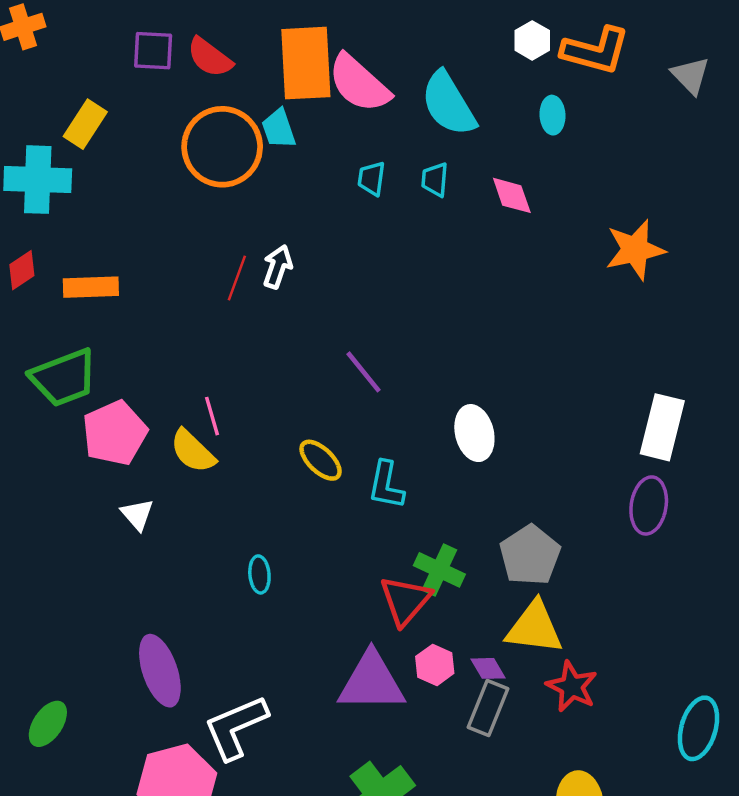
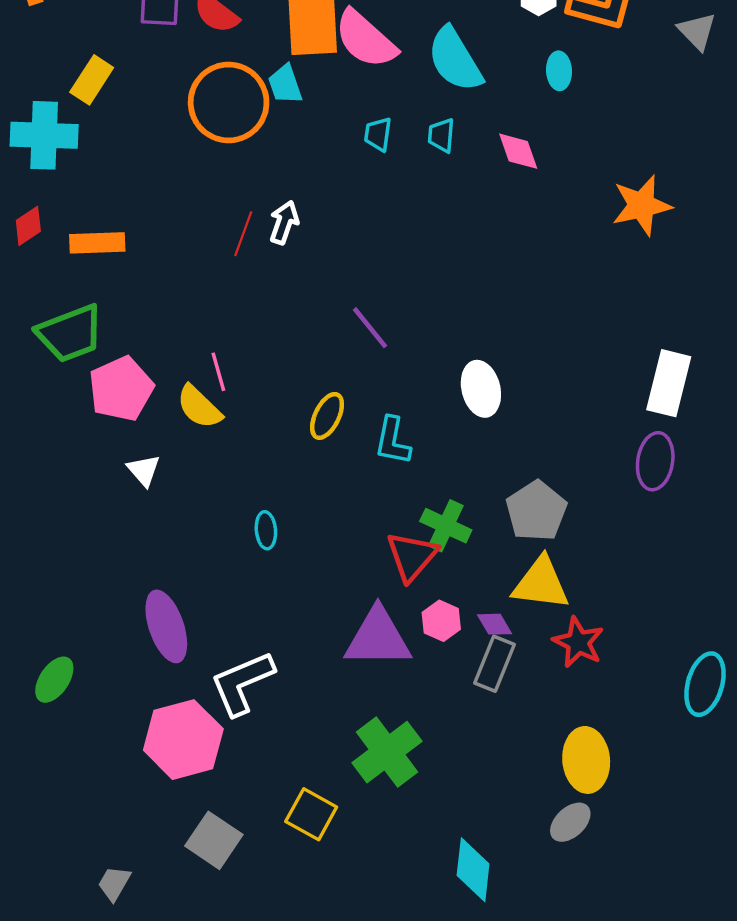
yellow ellipse: (321, 460) -> (327, 416), turned 72

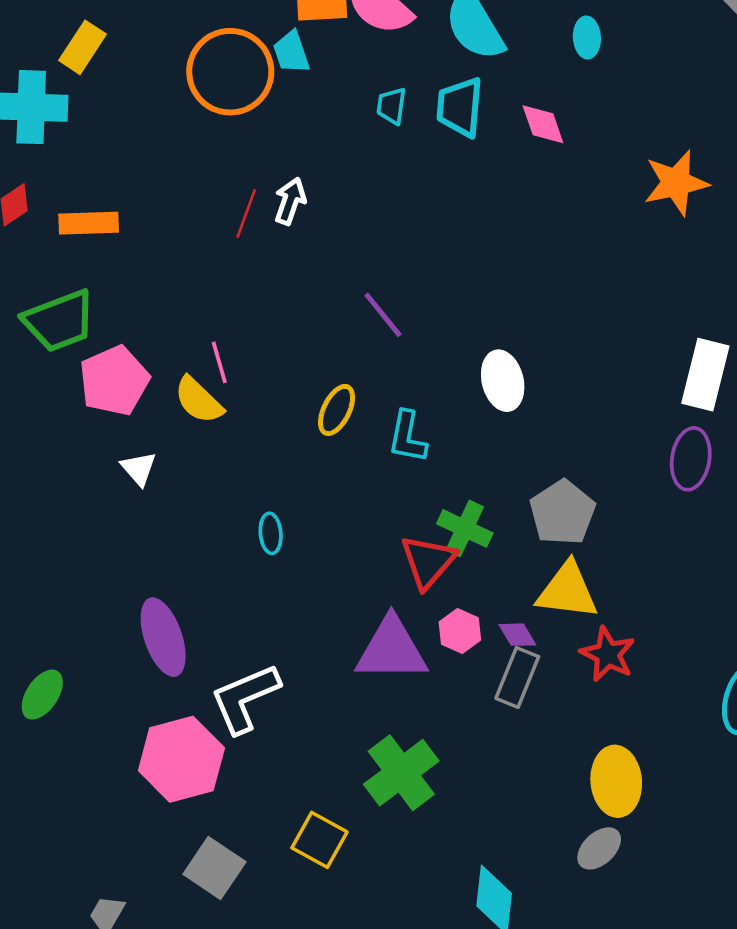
cyan trapezoid: (441, 135) -> (460, 107), size x1.6

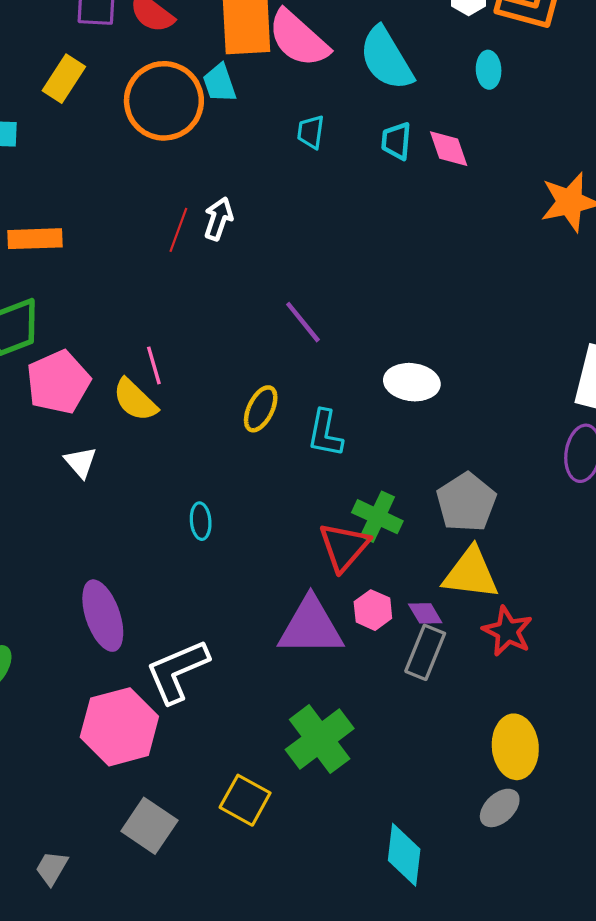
yellow rectangle: (83, 47) -> (64, 79), moved
cyan trapezoid: (460, 107) -> (396, 141), moved, size x0.7
white ellipse: (503, 381) -> (412, 382), turned -69

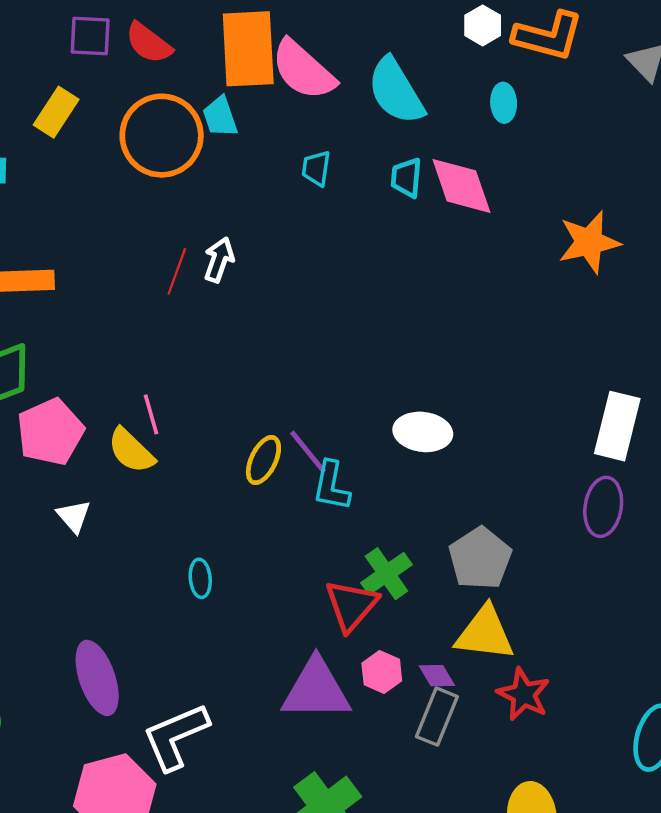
pink diamond: (449, 149) -> (461, 186), size x1.5
purple line: (303, 322) -> (308, 452), moved
green cross: (377, 517) -> (386, 574), turned 30

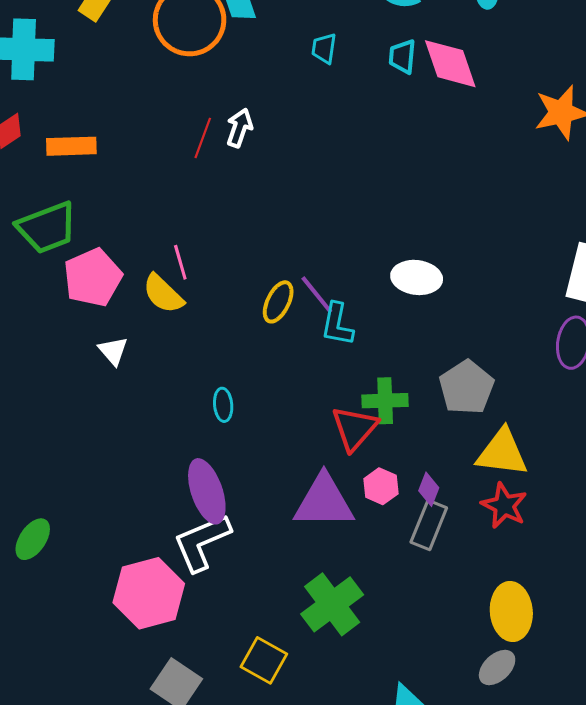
green cross: (386, 574) -> (385, 401), turned 33
yellow triangle: (485, 633) -> (502, 453), moved
purple diamond: (437, 676) -> (429, 489), turned 52
purple ellipse: (97, 678) -> (207, 491), moved

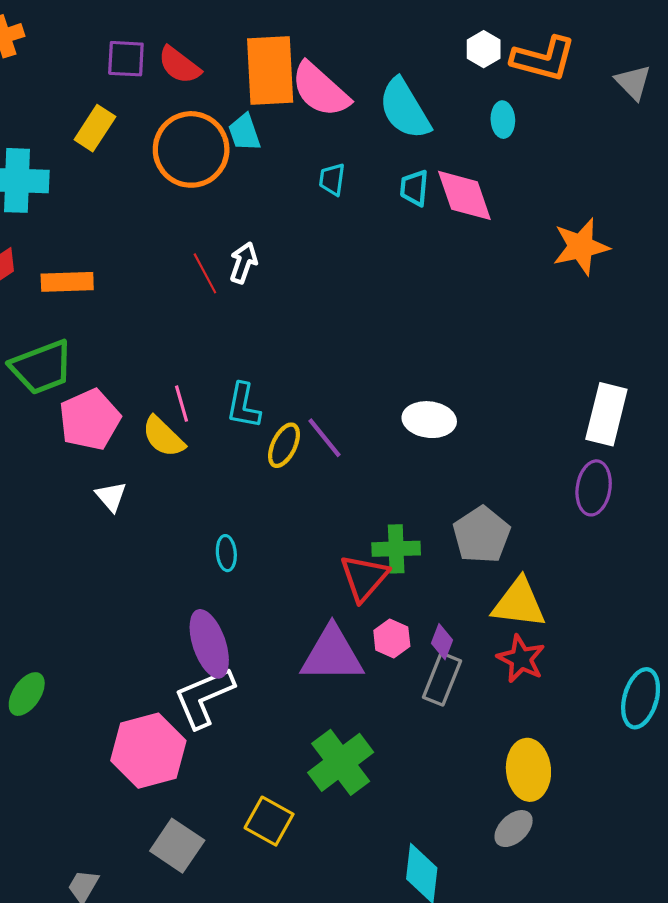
red line: (203, 138) -> (205, 273), turned -48
cyan L-shape: (337, 324) -> (243, 406), moved

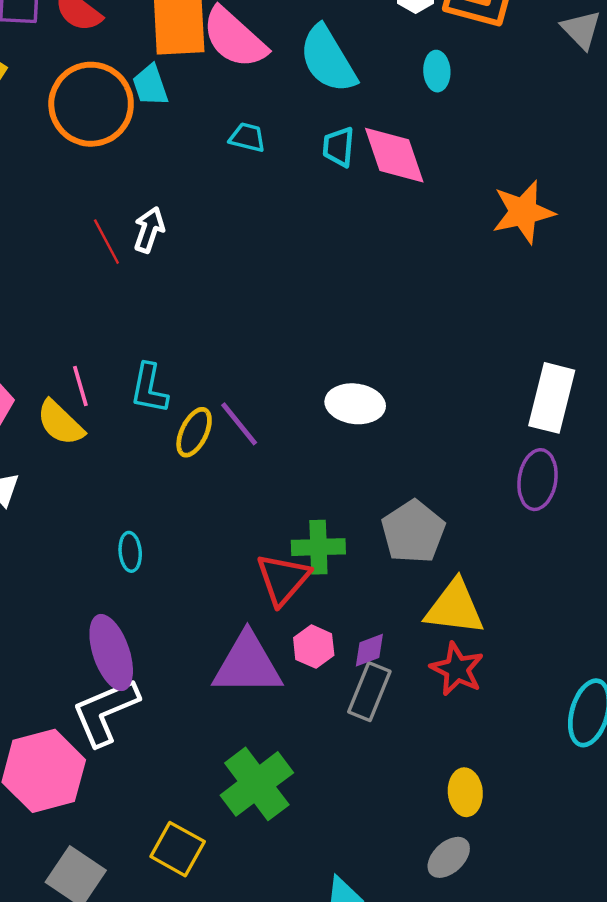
cyan trapezoid: (332, 179) -> (247, 137), turned 96
purple diamond: (442, 642) -> (369, 650), turned 48
yellow ellipse: (528, 770) -> (465, 792), size x0.7

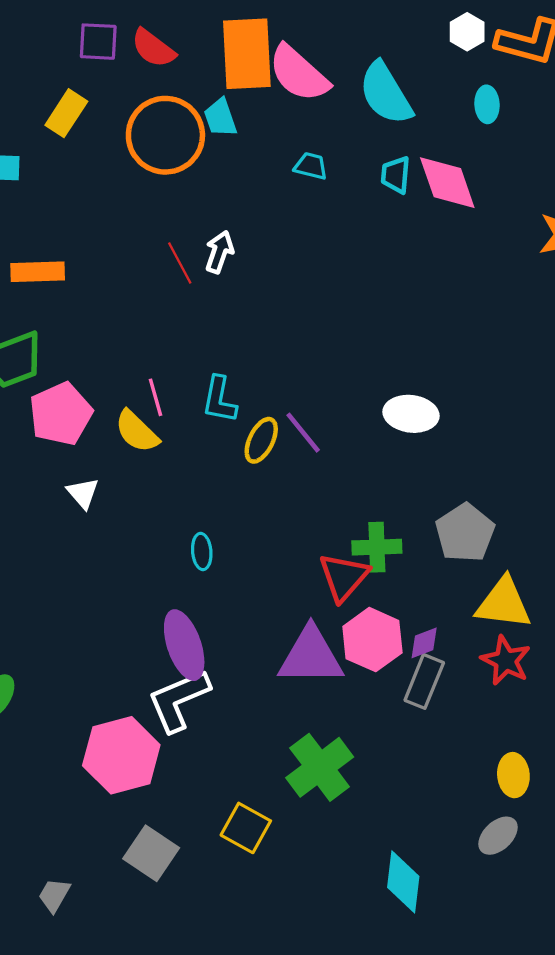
pink hexagon: (314, 647) -> (372, 640), size x1.6

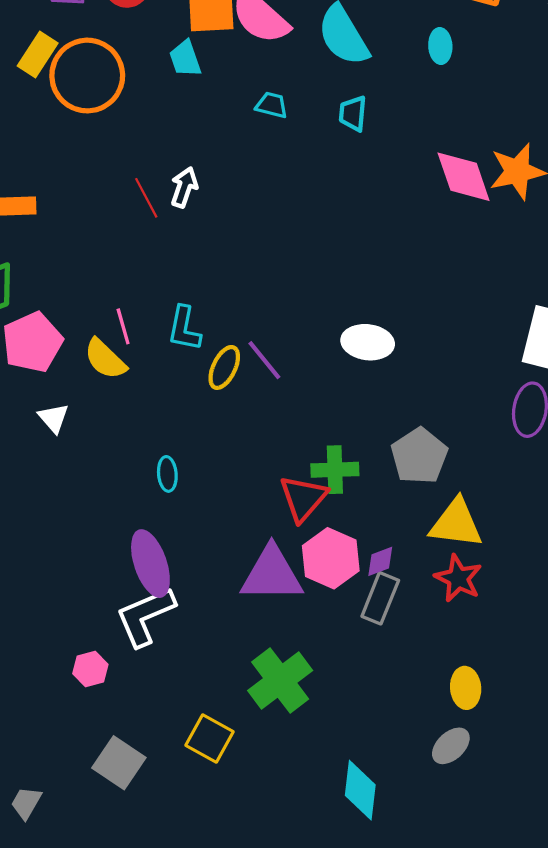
orange circle: (165, 135) -> (87, 76), moved
pink diamond: (447, 183) -> (464, 177), moved
pink hexagon: (121, 755) -> (90, 669), size x0.5

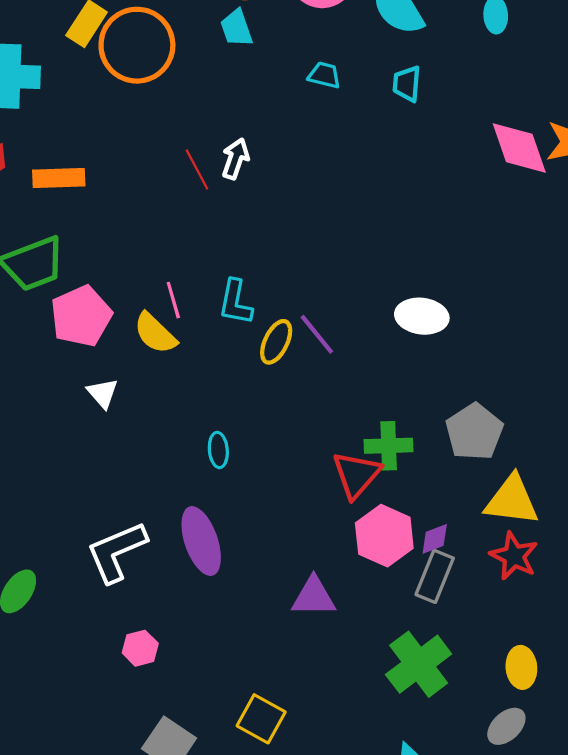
purple triangle: (272, 574) -> (314, 597), moved, size x0.7
white L-shape: (145, 616) -> (117, 552), moved
green cross: (280, 681) -> (419, 664), moved

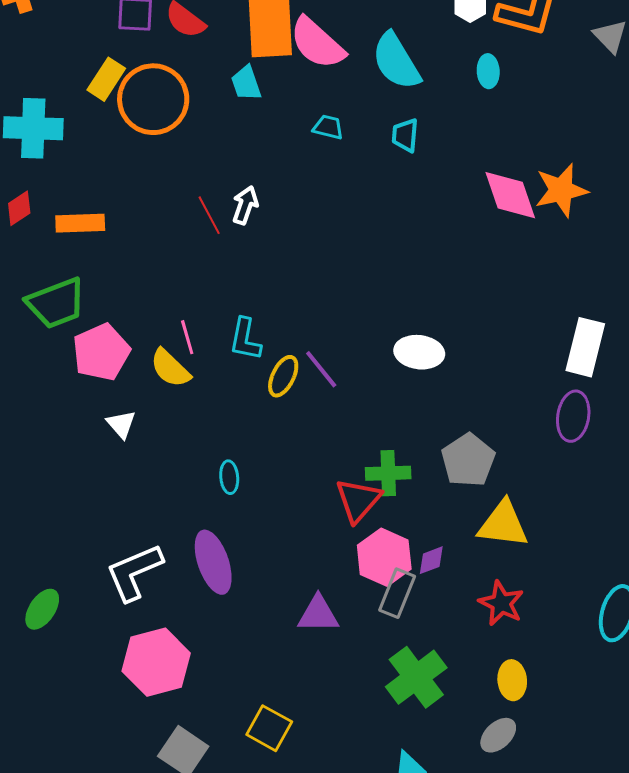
red star: (514, 556) -> (501, 603), moved
gray rectangle: (435, 576) -> (397, 593), moved
pink hexagon: (140, 648) -> (156, 662), size x2.0

